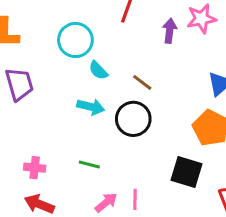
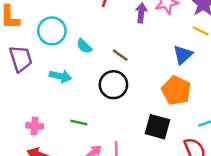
cyan circle: (75, 40) -> (52, 31), moved
cyan arrow: (91, 107) -> (60, 76), moved

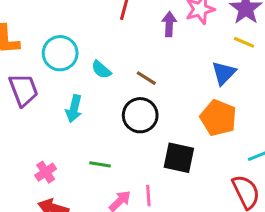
cyan arrow: (60, 76) -> (74, 109), turned 95
pink cross: (35, 126) -> (46, 172), turned -35
black square: (157, 127) -> (179, 158), moved

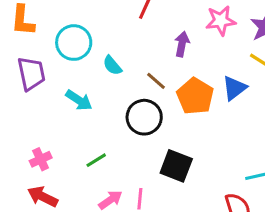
purple arrow: (169, 24) -> (182, 44), moved
cyan arrow: (74, 109) -> (79, 100), turned -80
orange pentagon: (218, 118) -> (195, 96), moved
green line: (100, 164) -> (96, 160), turned -50

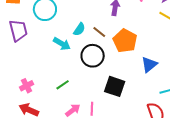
cyan semicircle: (112, 65) -> (79, 29), moved, turned -104
blue triangle: (234, 88) -> (149, 65), moved
cyan arrow: (79, 100) -> (62, 44), moved

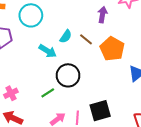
black circle: (93, 56) -> (68, 75), moved
black square: (115, 86) -> (100, 111), moved, turned -35

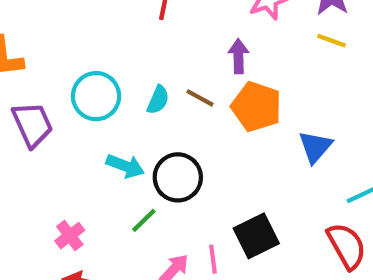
cyan circle: (31, 15) -> (96, 96), moved
purple arrow: (102, 15) -> (238, 56), moved
cyan arrow: (48, 51) -> (125, 166), moved

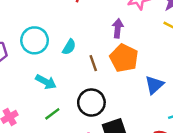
brown line: (200, 98) -> (93, 63), moved, turned 35
black circle: (178, 177) -> (91, 103), moved

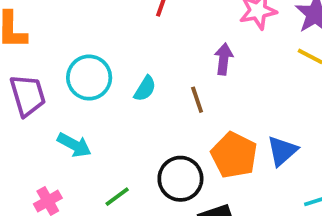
orange pentagon: (124, 58) -> (234, 155), moved
brown line: (93, 63) -> (197, 100), moved
cyan arrow: (46, 82) -> (74, 145), moved

